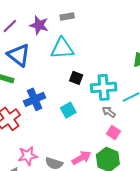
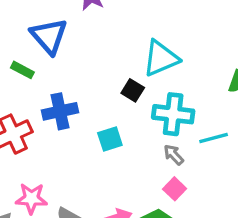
cyan triangle: (62, 48) -> (161, 58), moved, turned -30

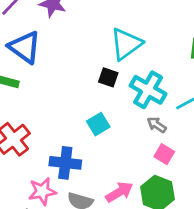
blue cross: (60, 111) -> (65, 163), moved, turned 32
cyan cross: (173, 114) -> (148, 90), turned 36

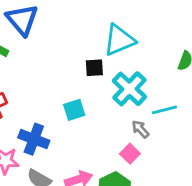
black square: (108, 77) -> (94, 68), turned -36
gray arrow: (157, 125) -> (140, 129), moved

